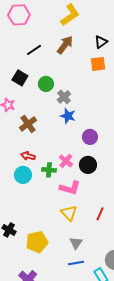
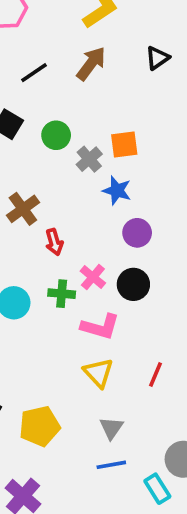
orange square: (98, 64) -> (124, 144), moved
blue star: (68, 116) -> (117, 190), moved
red arrow: (28, 156) -> (54, 242), moved, turned -120

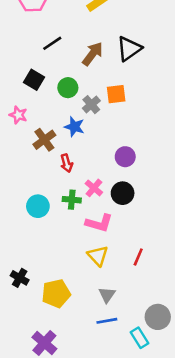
black triangle: (157, 58) -> (129, 49), moved, size x1.5
brown arrow: (91, 63) -> (93, 54), moved
blue star: (117, 190) -> (74, 127), moved

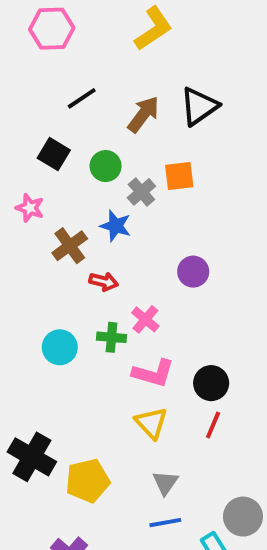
red arrow: (67, 163) -> (104, 282), turned -60
black circle: (123, 193) -> (211, 383), moved
black cross: (20, 278) -> (32, 457), size x1.6

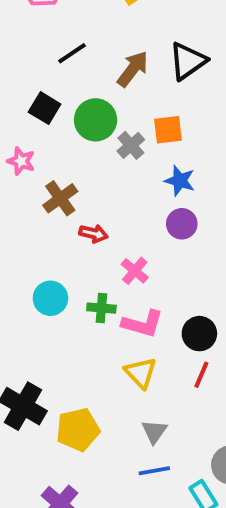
green circle: (106, 166) -> (96, 120), size x1.4
blue star: (116, 226) -> (180, 181), moved
green cross: (112, 337) -> (101, 308), moved

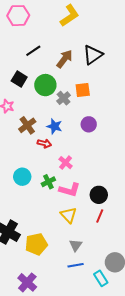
blue star: (180, 181) -> (54, 126), moved
purple circle: (182, 224) -> (89, 124), moved
green cross: (101, 308) -> (48, 182), turned -32

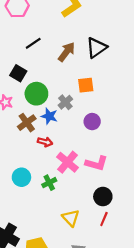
green circle: (45, 85) -> (36, 94), moved
gray cross: (64, 98) -> (65, 102), moved
blue star: (54, 126) -> (49, 116), moved
pink cross: (66, 163) -> (68, 162), size x1.5
pink L-shape: (70, 190) -> (96, 163), moved

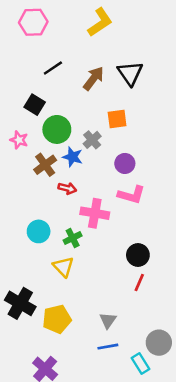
black triangle: (96, 48) -> (130, 73), turned -30
pink cross: (68, 162) -> (95, 213), turned -30
pink L-shape: (96, 163) -> (131, 195), moved
yellow triangle: (71, 218) -> (63, 267), moved

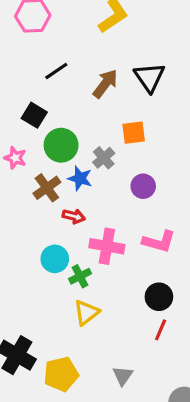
pink L-shape: (131, 195) -> (159, 241), moved
cyan circle: (39, 231) -> (55, 259), moved
yellow triangle: (63, 267) -> (86, 313), moved, turned 35

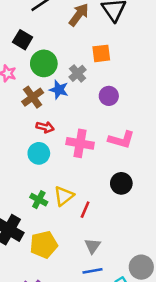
red arrow: (74, 216) -> (45, 127), moved
green cross: (80, 276) -> (39, 200), moved, turned -35
red line: (161, 330) -> (85, 210), moved

